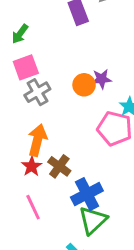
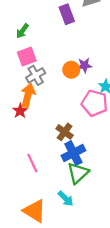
orange arrow: (37, 140) -> (28, 95), moved
red star: (32, 166) -> (20, 111), moved
brown cross: (59, 166) -> (65, 132), moved

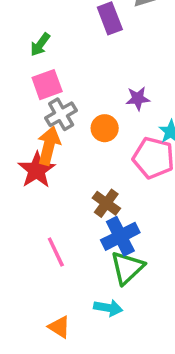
orange circle: (71, 70) -> (105, 128), moved
red star: (20, 111) -> (37, 170), size x1.5
cyan arrow: (66, 199) -> (108, 308), turned -35
orange triangle: (35, 211) -> (59, 327), size x0.6

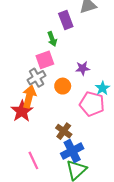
green arrow: (40, 44) -> (52, 39), moved, turned -56
pink square: (47, 85) -> (45, 60), moved

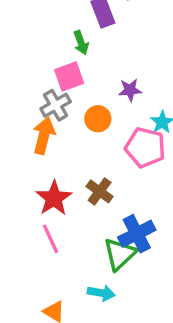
red star: (22, 111) -> (54, 198), moved
blue cross: (72, 151) -> (137, 234), moved

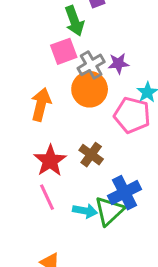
green arrow: (81, 43) -> (74, 21), size x1.4
gray cross: (56, 105) -> (91, 65), moved
orange circle: (98, 119) -> (90, 89), size x1.5
cyan arrow: (101, 293) -> (85, 211), moved

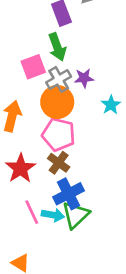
green arrow: (74, 21) -> (57, 47), moved
pink pentagon: (132, 115) -> (59, 135), moved
blue cross: (125, 193) -> (69, 194), moved
pink line: (47, 197) -> (32, 212), moved

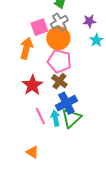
pink square: (33, 67) -> (39, 27), moved
purple star: (84, 78) -> (89, 21), moved
cyan arrow: (53, 215) -> (55, 118), turned -112

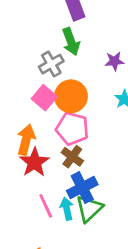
purple star: (89, 21) -> (114, 61), moved
gray cross: (59, 22) -> (51, 64), moved
pink square: (39, 27) -> (44, 98), moved, turned -30
orange arrow: (26, 48) -> (26, 140), moved

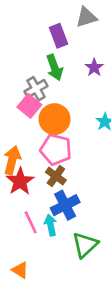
purple star: (114, 61) -> (94, 68), moved, turned -30
pink square: (44, 98) -> (29, 106), moved
green triangle: (89, 209) -> (85, 245), moved

